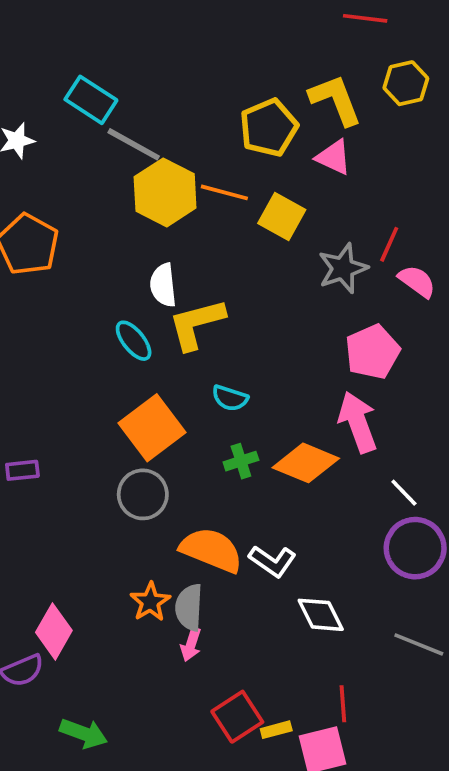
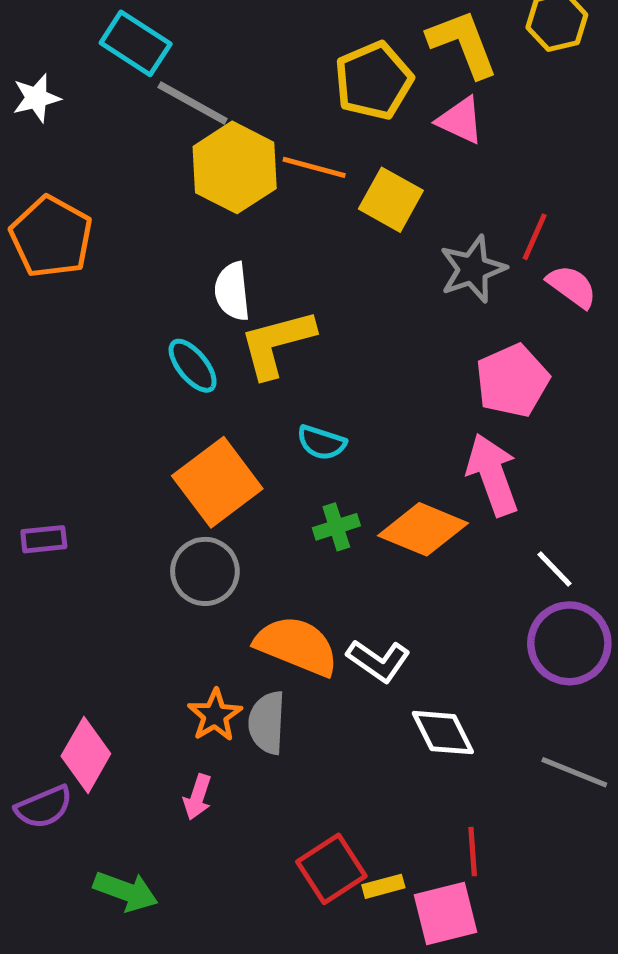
pink arrow: (191, 644) -> (198, 797), moved

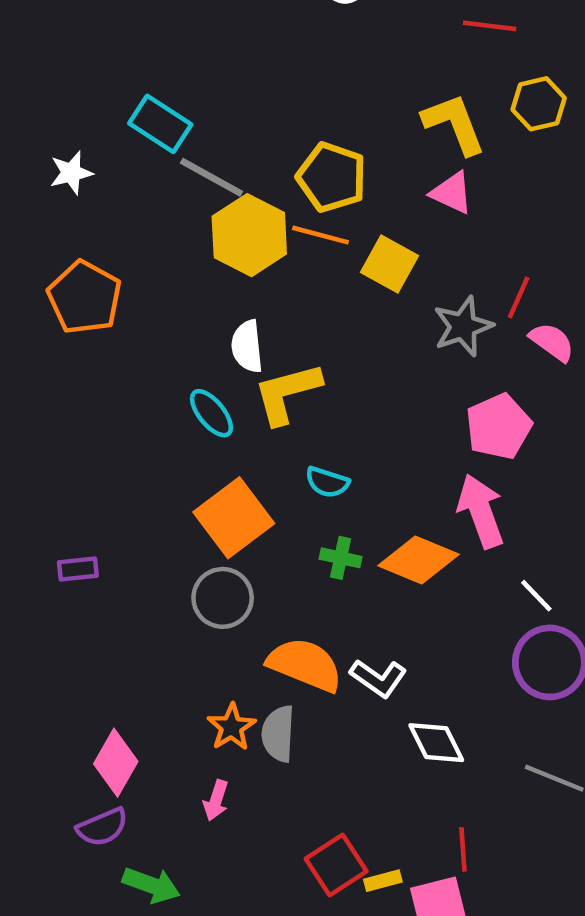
yellow pentagon: (374, 81) -> (332, 177), moved, turned -30
green cross: (336, 527) -> (341, 558), turned 30
purple semicircle: (44, 807) -> (102, 827), moved

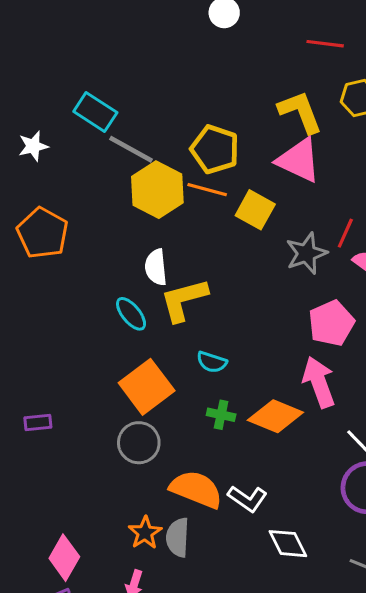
pink triangle: (452, 193) -> (299, 160), size x1.5

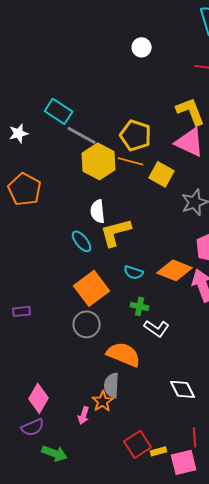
orange diamond: (275, 416) -> (175, 270), moved
white L-shape: (247, 499) -> (157, 328), moved
orange star: (145, 533) -> (103, 401), moved

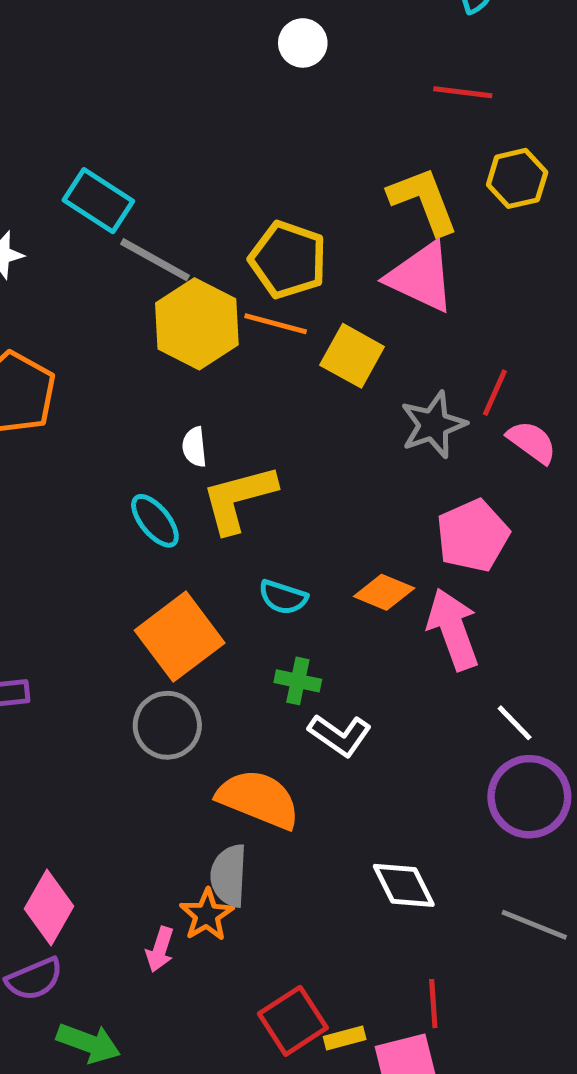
white semicircle: (98, 211) -> (194, 447), size x0.7
orange diamond: (175, 270) -> (384, 592), size x0.7

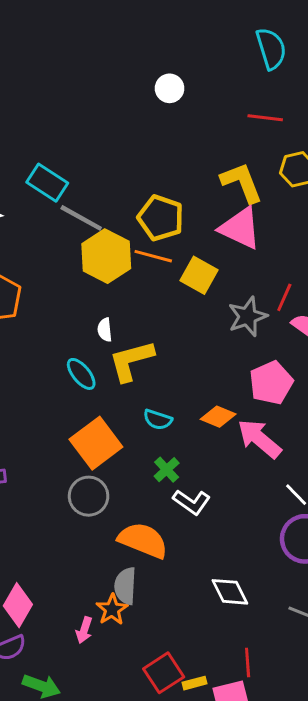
pink arrow: (453, 629) -> (259, 439), turned -30
green cross: (298, 681) -> (167, 470), turned 35

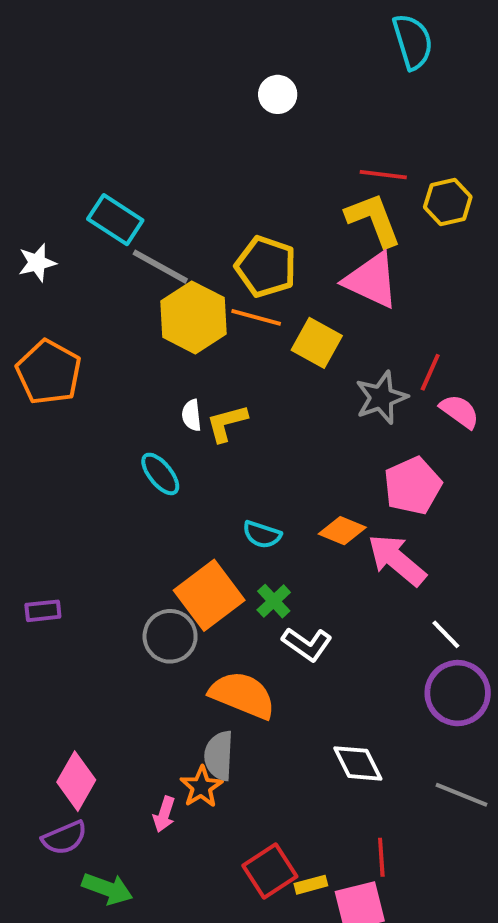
red line: (265, 118) -> (383, 175), moved
yellow L-shape: (131, 361) -> (227, 423), moved, size x0.7
orange square: (96, 443) -> (209, 595), moved

